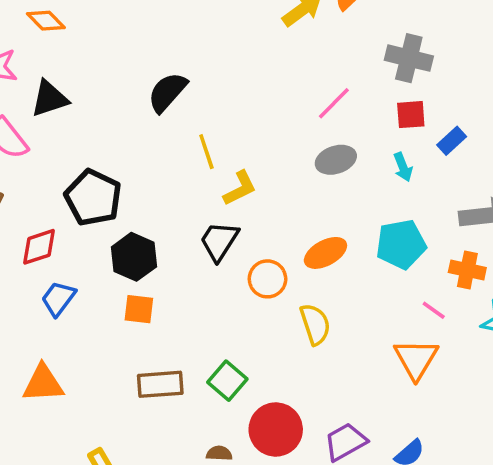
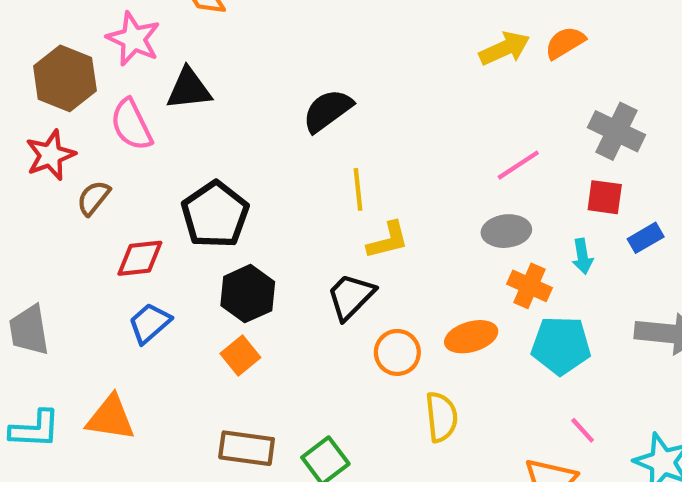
orange cross: (467, 270) -> (529, 286), moved
orange square: (139, 309) -> (240, 356), turned 32

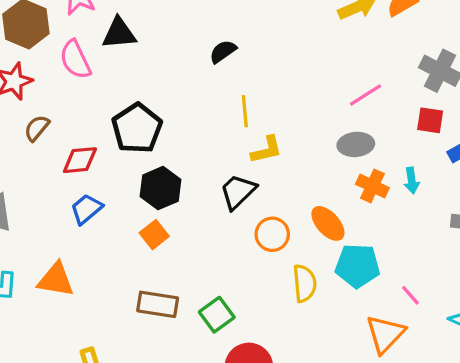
black semicircle: (328, 111) -> (223, 52), size x0.7
brown semicircle: (93, 198) -> (37, 128), moved
cyan arrow: (582, 256) -> (412, 180), moved
orange ellipse: (471, 337) -> (328, 223), turned 63
cyan pentagon: (561, 345) -> (357, 266), moved

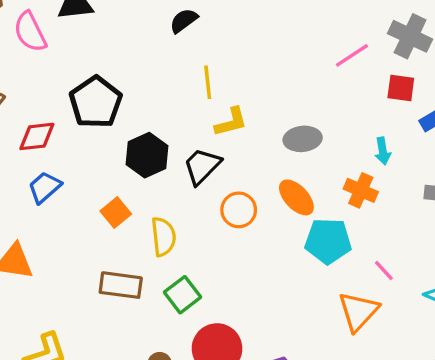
pink line: (366, 95) -> (352, 55), moved
gray ellipse: (356, 144) -> (303, 139), moved
orange cross: (372, 186) -> (361, 190), moved
black hexagon: (160, 188) -> (147, 155), moved
yellow semicircle: (305, 283) -> (163, 237), moved

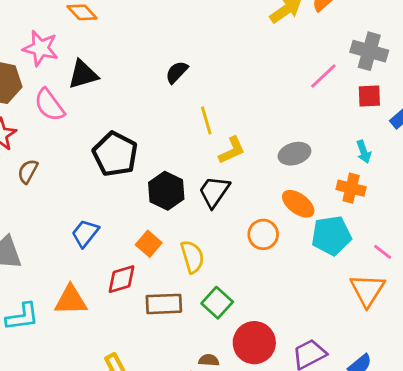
red diamond: (37, 136) -> (122, 279), moved
orange circle: (239, 210) -> (263, 234), moved

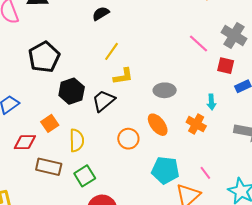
pink line: (323, 76) -> (198, 44), turned 70
yellow line: (206, 120) -> (112, 51), turned 36
cyan pentagon: (331, 236) -> (165, 170), moved

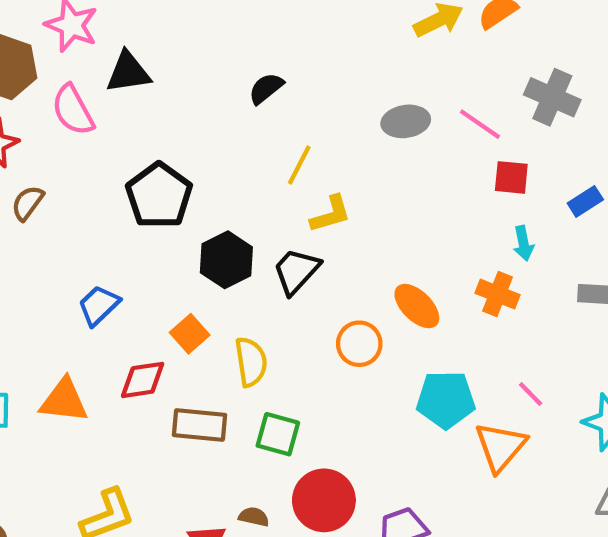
red square: (226, 66) -> (511, 177), moved
gray ellipse: (165, 90) -> (406, 121), moved
green square: (85, 176) -> (278, 434), turned -35

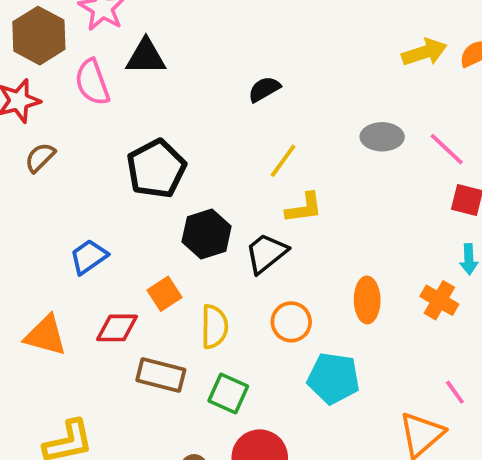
orange ellipse: (417, 306) -> (367, 300), turned 36
orange circle: (359, 344) -> (291, 322), moved
cyan pentagon: (446, 400) -> (333, 378), moved

